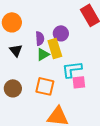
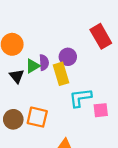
green triangle: (43, 54) -> (33, 66), moved
pink square: (79, 82) -> (101, 110), moved
orange square: (45, 86) -> (37, 117), moved

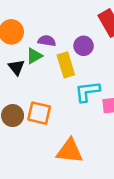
purple circle: (68, 57) -> (84, 46), moved
purple semicircle: (44, 62) -> (47, 41), moved, turned -77

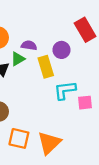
orange square: (39, 113) -> (19, 138), moved
orange triangle: (70, 151) -> (49, 143), turned -50

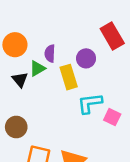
purple semicircle: (29, 45) -> (50, 53), turned -96
pink square: (85, 103) -> (112, 117), turned 32

